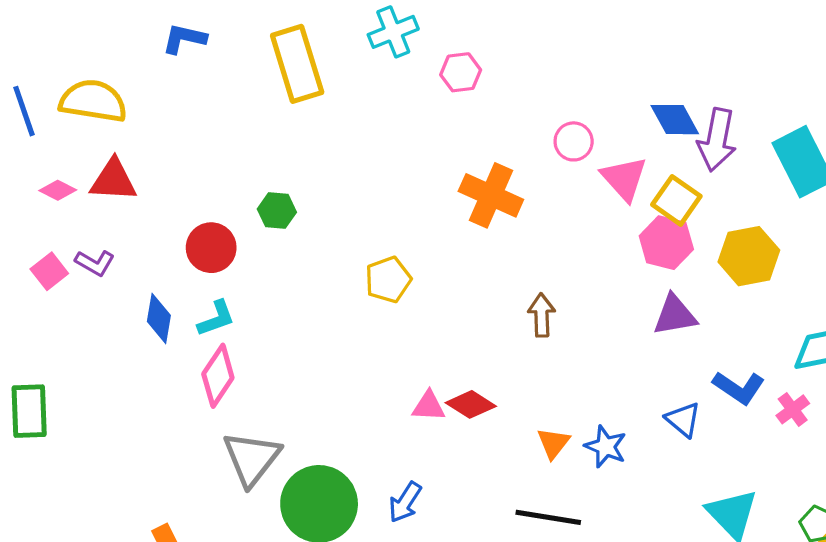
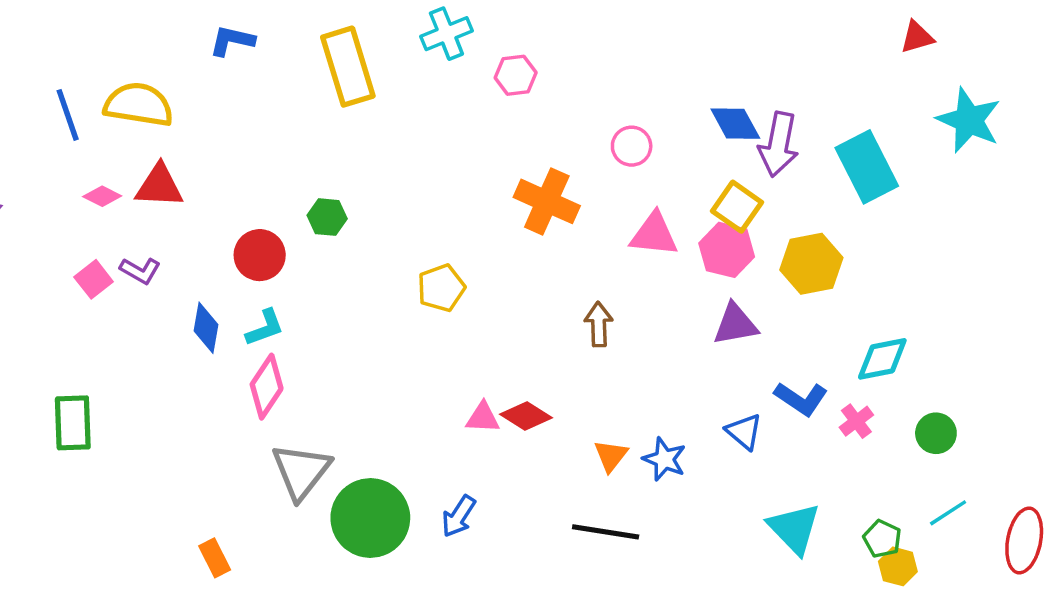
pink triangle: (624, 179) -> (654, 234), moved, turned -42

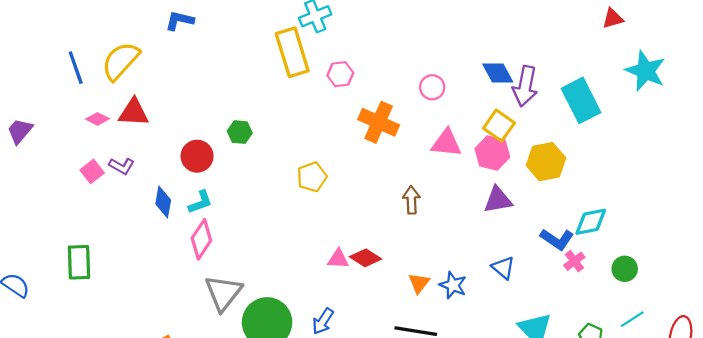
yellow rectangle: (348, 67) -> (292, 52), moved
pink hexagon: (516, 75) -> (340, 74), moved
yellow semicircle: (139, 105) -> (121, 61), turned -57
blue L-shape: (801, 399) -> (557, 239), moved

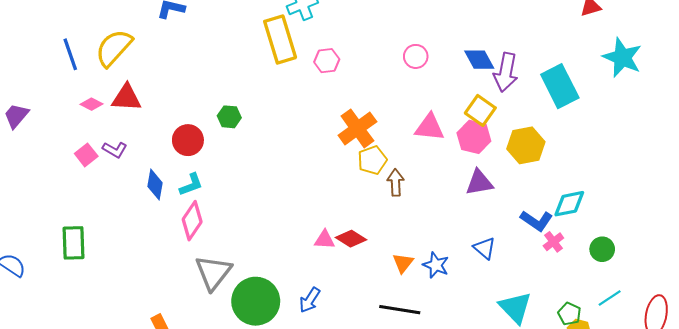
pink circle: (432, 87) -> (416, 56), moved
orange cross: (379, 122) -> (357, 128), moved, turned 30
yellow pentagon: (312, 177) -> (372, 160), moved

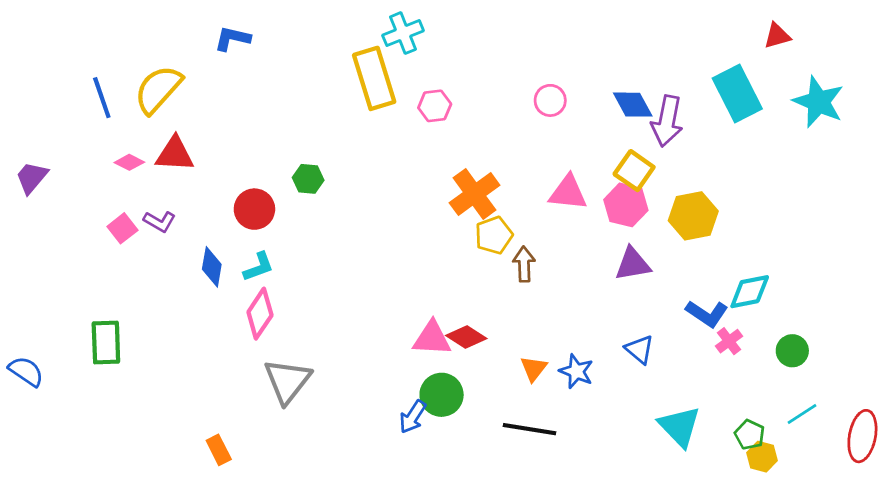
cyan rectangle: (560, 86) -> (737, 94), moved
pink triangle: (325, 240) -> (432, 338), size x1.4
green circle: (256, 301) -> (442, 395), moved, size x0.7

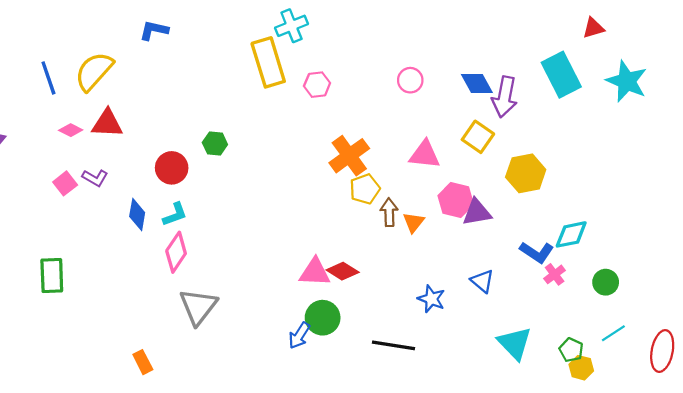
pink hexagon: (626, 205) -> (456, 200), moved
orange triangle: (534, 369) -> (414, 222), moved

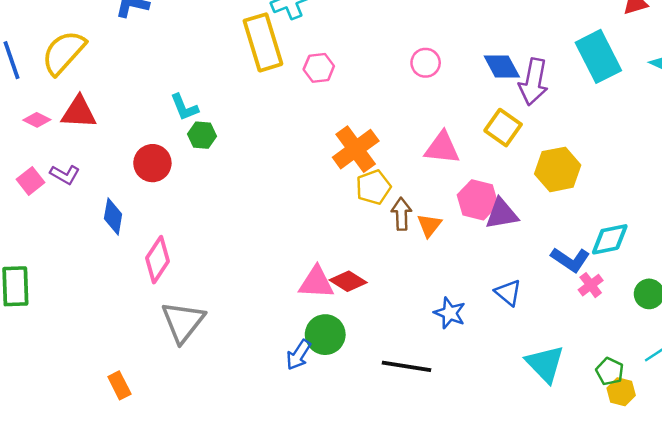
cyan L-shape: (175, 214) -> (184, 107), moved, turned 88

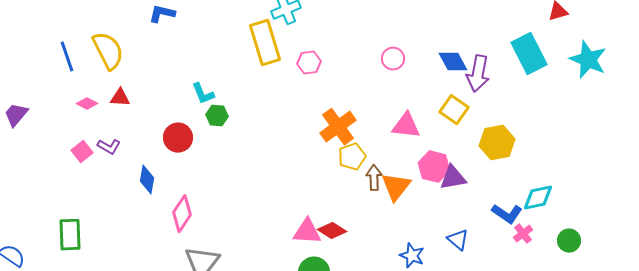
yellow semicircle: (64, 53) -> (108, 51), turned 111
red triangle: (79, 112) -> (120, 98), size x0.7
orange triangle: (429, 225) -> (396, 187), size x1.5

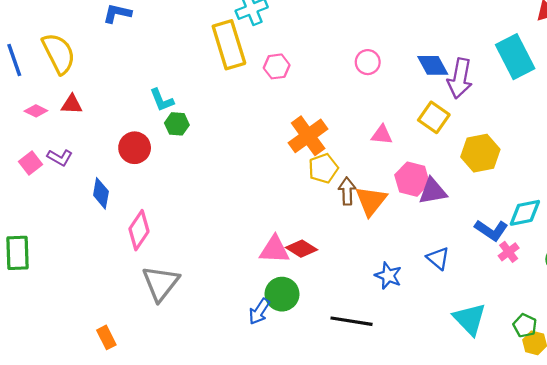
pink triangle: (406, 126) -> (382, 135), size x0.7

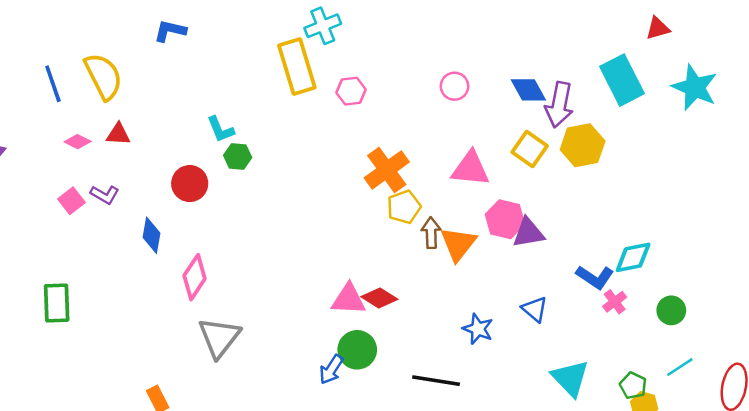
pink triangle: (382, 135) -> (471, 169), size x1.6
yellow hexagon: (480, 153) -> (583, 145), moved

